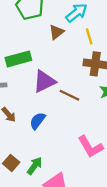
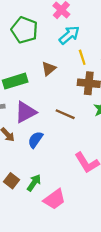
brown triangle: (56, 32) -> (49, 69), moved
purple triangle: (44, 81) -> (26, 112), moved

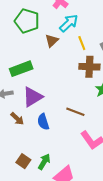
brown triangle: (49, 69) -> (52, 41), moved
brown line: (65, 114) -> (75, 112), moved
blue semicircle: (35, 140) -> (43, 122), turned -49

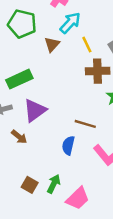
blue semicircle: (43, 122) -> (68, 145), moved, turned 35

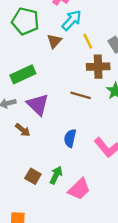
purple triangle: (35, 110) -> (38, 105), turned -40
brown line: (85, 124) -> (81, 95), moved

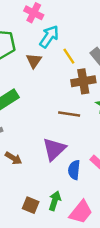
purple triangle: (38, 105) -> (54, 149), moved, turned 40
blue semicircle: (70, 138) -> (74, 170), moved

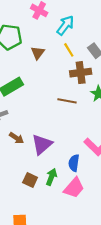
cyan arrow: (49, 37) -> (65, 25), moved
purple triangle: (54, 149) -> (42, 144), moved
blue semicircle: (74, 170) -> (74, 163), moved

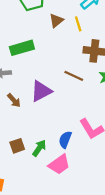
yellow line: (69, 50) -> (78, 24), moved
purple triangle: (42, 144) -> (41, 91), moved
brown square: (30, 180) -> (17, 146), turned 32

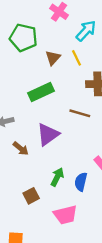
green rectangle: (22, 48) -> (41, 92), moved
green arrow: (39, 148) -> (57, 177), moved
pink trapezoid: (59, 164) -> (65, 215), moved, turned 30

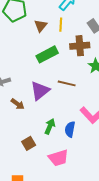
yellow line: (76, 58) -> (61, 25), turned 32
green rectangle: (41, 92) -> (47, 54), moved
brown line: (80, 113) -> (67, 83), moved

